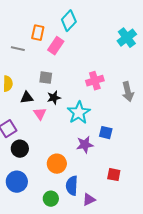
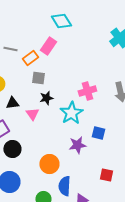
cyan diamond: (69, 21) -> (61, 21), turned -75
orange rectangle: (38, 33) -> (30, 58), moved, turned 42
pink cross: (95, 81) -> (87, 91), moved
black triangle: (27, 98) -> (12, 103), moved

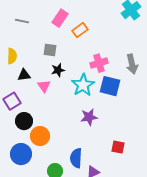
orange rectangle: (30, 58) -> (80, 30), moved
blue square: (98, 133) -> (110, 86), moved, size x1.5
orange circle: (49, 164) -> (40, 136), moved

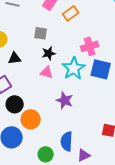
pink triangle: (44, 86) -> (47, 72), moved, turned -40
purple star: (89, 117) -> (65, 100), moved, turned 30

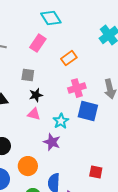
orange rectangle: (71, 13) -> (69, 58), moved
cyan star: (74, 68) -> (61, 121), moved, size x0.7
orange circle: (31, 119) -> (28, 166), moved

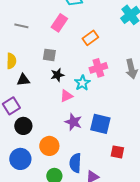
blue square: (88, 111) -> (100, 124), moved
pink triangle: (34, 114) -> (66, 96), moved, turned -40
cyan star: (61, 121) -> (82, 83), moved

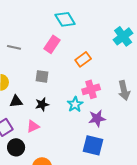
black star: (57, 75) -> (42, 104), moved
pink triangle: (66, 96) -> (33, 126), moved
purple star: (73, 122) -> (97, 118), moved, turned -30

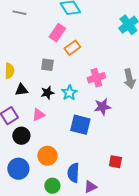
gray line: (14, 47) -> (19, 13), moved
orange rectangle: (83, 59) -> (72, 48), moved
cyan star: (75, 104) -> (69, 93), moved
blue square: (93, 145) -> (80, 125), moved

